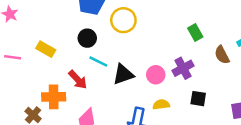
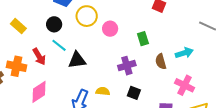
pink circle: (156, 75) -> (110, 29), moved

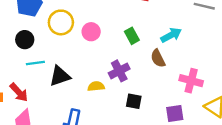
cyan line: (59, 45) -> (35, 63), turned -35
cyan arrow: (184, 53) -> (171, 35), moved
red arrow: (39, 56) -> (19, 92), moved
yellow semicircle: (103, 91) -> (96, 86), moved

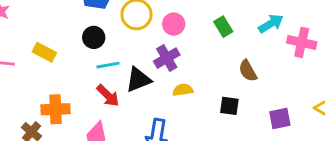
brown semicircle: (158, 58) -> (248, 71), moved
purple cross: (119, 71) -> (167, 58), moved
pink cross: (191, 81) -> (302, 42), moved
red arrow: (19, 92) -> (108, 96), moved

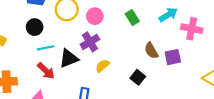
yellow semicircle: (183, 90) -> (102, 66), turned -32
black square: (229, 106) -> (138, 77), turned 32
purple square: (280, 118) -> (173, 57), moved

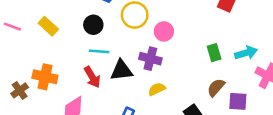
green rectangle: (132, 18) -> (214, 53), moved
purple cross: (90, 42) -> (150, 59), turned 30
brown semicircle: (151, 51) -> (216, 87), turned 56

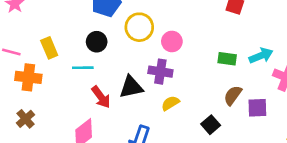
yellow rectangle: (48, 26) -> (49, 48), turned 30
cyan line: (99, 51) -> (83, 68), moved
green rectangle: (214, 53) -> (227, 59), turned -60
orange cross: (45, 77) -> (28, 77), moved

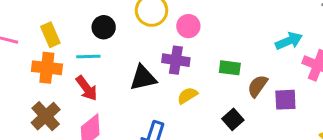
green rectangle: (227, 59) -> (230, 68), moved
orange cross: (28, 77) -> (47, 68), moved
red arrow: (101, 97) -> (87, 88), moved
brown cross: (26, 119) -> (46, 116), moved, size x1.4

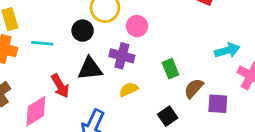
black circle: (104, 27) -> (83, 31), moved
green rectangle: (230, 68) -> (170, 69), turned 54
red arrow: (87, 88) -> (60, 86), moved

